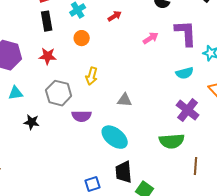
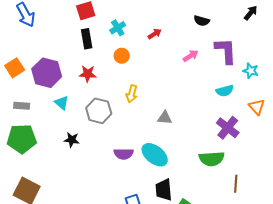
cyan triangle: (16, 93) -> (62, 103), moved, turned 49
purple semicircle: (82, 116) -> (124, 154), moved

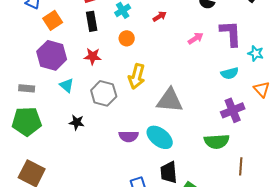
orange square: (15, 68) -> (53, 20), moved
yellow arrow: (132, 94) -> (137, 76), size x1.4
gray triangle: (165, 118) -> (170, 100), size x1.8
purple cross: (228, 128) -> (233, 110), turned 30

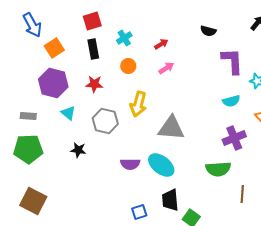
pink arrow: (196, 38) -> (166, 68), moved

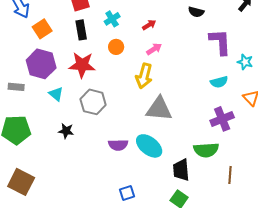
red star: (94, 84) -> (82, 65), size x1.5
yellow arrow: (138, 104) -> (144, 76), moved
gray rectangle: (28, 116) -> (16, 87), moved
black trapezoid: (170, 200) -> (181, 170), moved

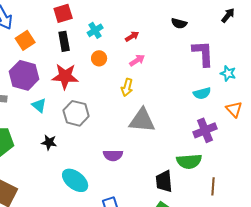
yellow arrow: (144, 76) -> (127, 87), size x0.7
purple semicircle: (118, 145) -> (113, 155), moved
cyan ellipse: (149, 146) -> (75, 180), moved

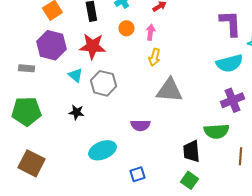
pink arrow: (137, 60) -> (150, 32), moved, turned -49
cyan semicircle: (202, 93) -> (229, 63), size x1.5
cyan triangle: (39, 105) -> (75, 75), moved
cyan ellipse: (75, 180) -> (102, 150), turned -60

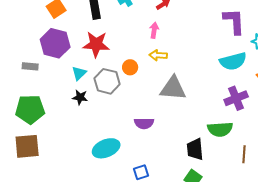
orange circle: (126, 28) -> (130, 67), moved
yellow arrow: (154, 57) -> (158, 55), turned 78
cyan triangle: (75, 75) -> (79, 73), turned 35
black star: (76, 112) -> (80, 97), moved
brown square: (31, 163) -> (27, 146), moved, turned -32

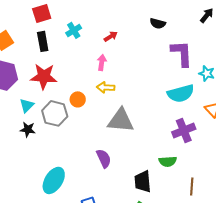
purple semicircle: (144, 123) -> (104, 158), moved, turned -114
green semicircle: (220, 129) -> (168, 161), size x0.7
cyan ellipse: (106, 148) -> (54, 180), turned -36

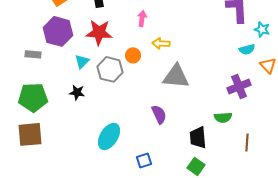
pink arrow: (102, 62) -> (142, 18), moved
cyan semicircle: (181, 93) -> (247, 49), moved, size x0.6
black star: (28, 129) -> (77, 92), moved

